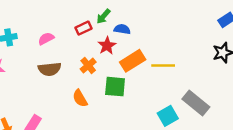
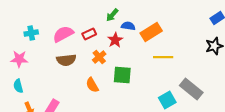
red rectangle: (84, 28) -> (89, 34), moved
pink semicircle: (46, 39) -> (63, 34), size x1.5
orange rectangle: (133, 61) -> (151, 32), moved

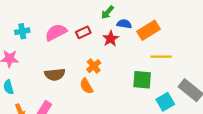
orange cross: (99, 57) -> (94, 66), moved
brown semicircle: (66, 60) -> (55, 74), moved
green square: (122, 75) -> (142, 80), moved

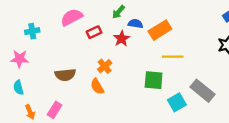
pink semicircle: (56, 32) -> (72, 17), moved

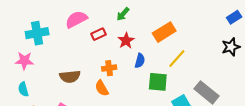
blue semicircle: (135, 24) -> (140, 61), moved, turned 96
cyan cross: (32, 31) -> (37, 33), size x1.5
yellow line: (173, 57) -> (177, 59), turned -48
orange cross: (105, 66) -> (109, 68), turned 32

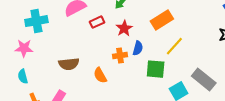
orange cross: (109, 68) -> (120, 56), moved

